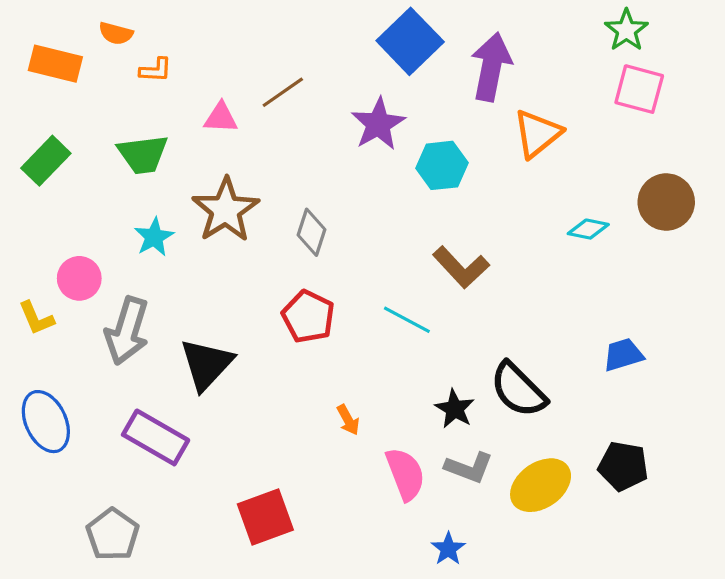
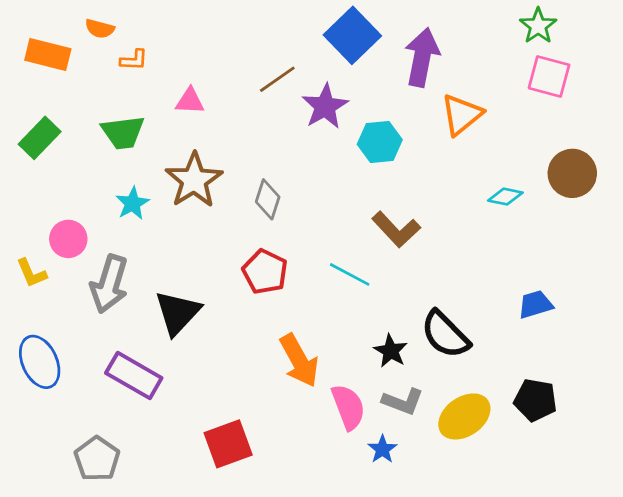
brown line: (283, 92) -> (277, 79), moved
orange arrow: (348, 420) -> (299, 360), size x2.0
blue star: (448, 549) -> (382, 449), moved

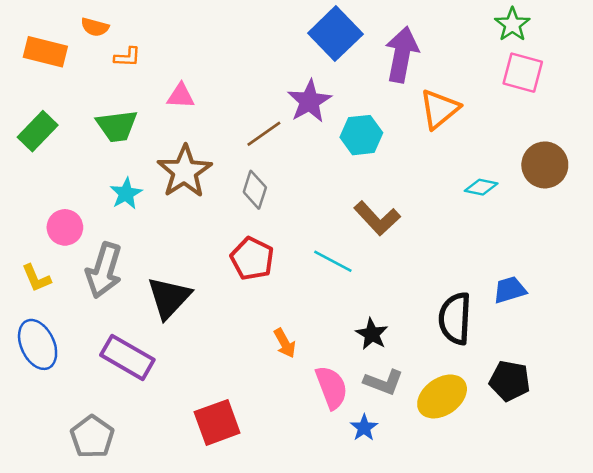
brown line: (277, 79) -> (264, 134), moved
yellow L-shape: (31, 273) -> (36, 278), moved
black semicircle: (445, 335) -> (455, 318), moved, turned 48
orange arrow: (299, 360) -> (285, 343), size x0.6

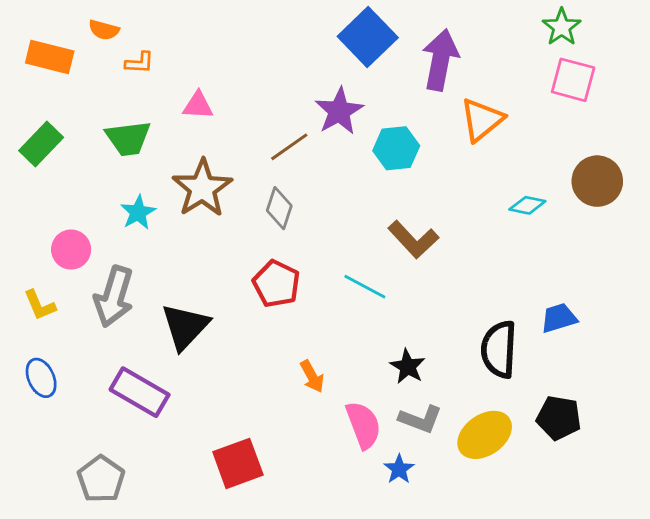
blue ellipse: (38, 344) -> (41, 378), size x0.7

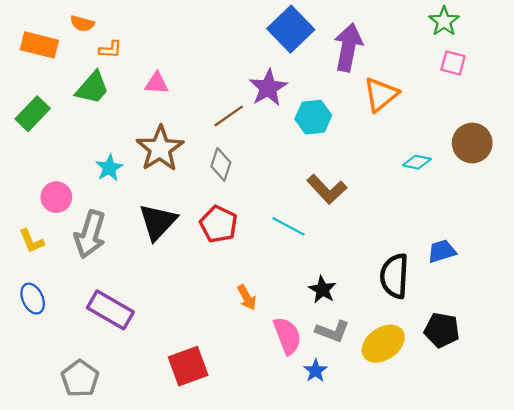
pink square: (573, 80) -> (453, 63), size x0.7
green trapezoid: (128, 138) -> (92, 88), moved, turned -42
black triangle: (185, 327) -> (158, 222), moved

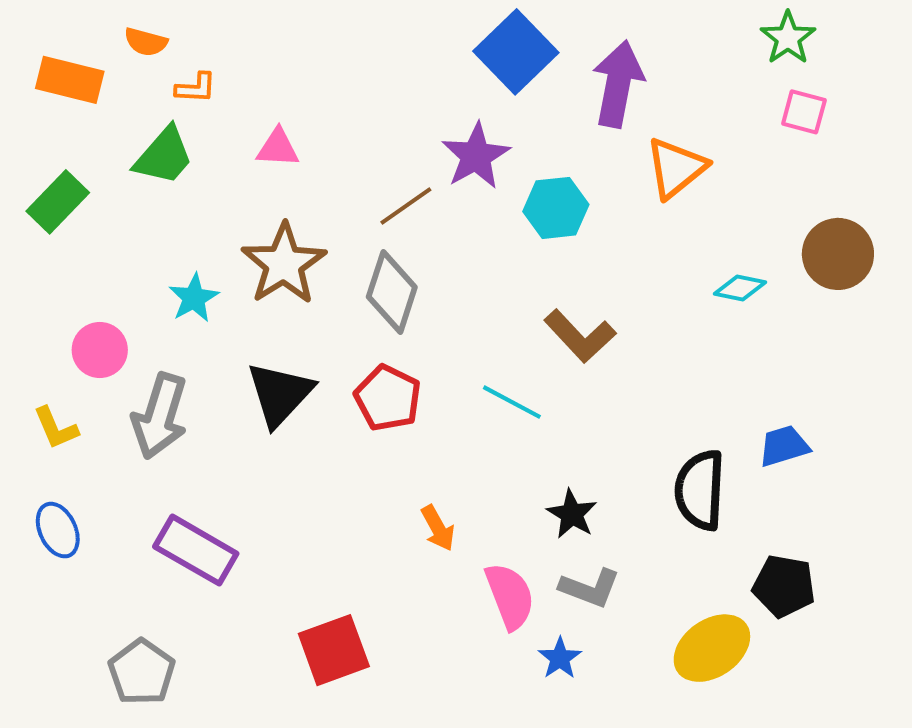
gray diamond: (221, 164) -> (392, 292), size x1.4
yellow ellipse: (383, 344) -> (712, 648), moved

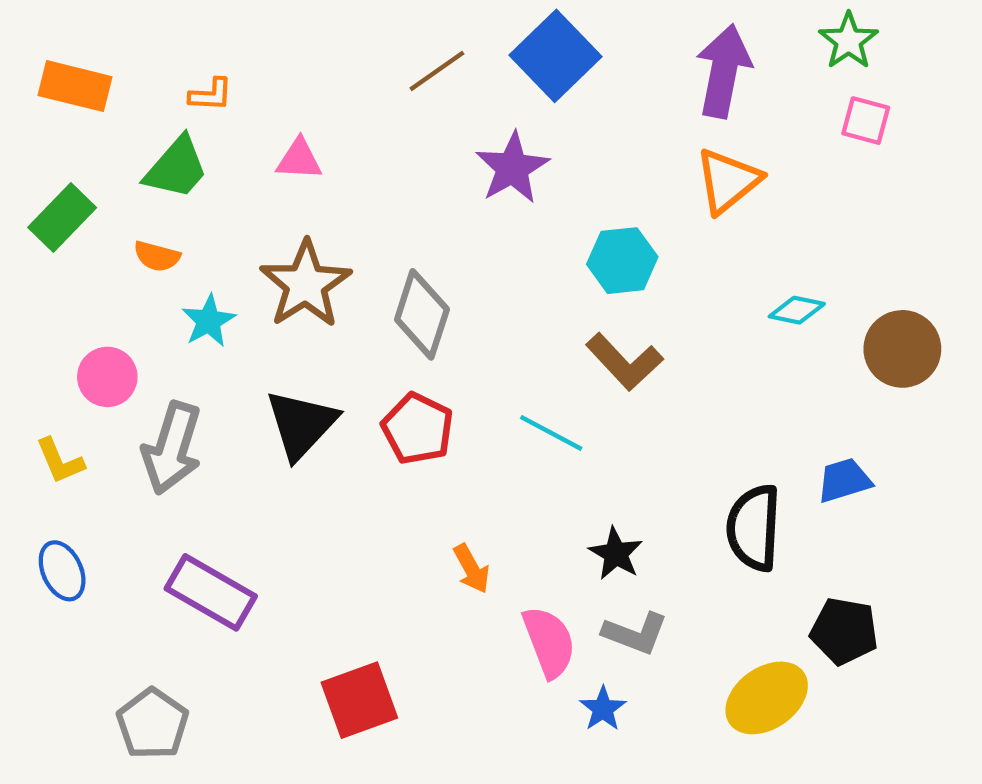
orange semicircle: (146, 42) -> (157, 256), moved
purple arrow: (618, 84) -> (724, 71), moved
brown line: (406, 206) -> (437, 71), moved
cyan hexagon: (556, 208) -> (622, 261), moved
brown circle: (838, 254) -> (902, 349), moved

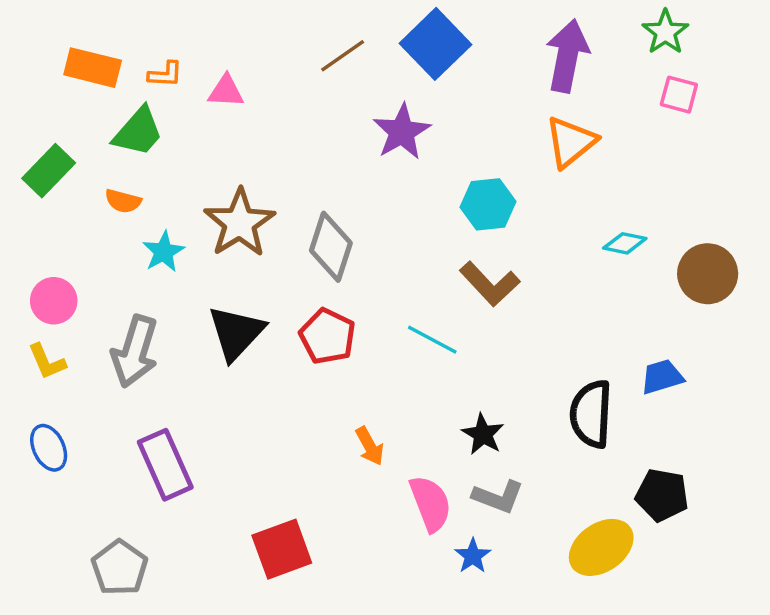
orange rectangle: (75, 86) -> (93, 68), moved
pink triangle: (299, 159) -> (226, 91), moved
pink circle: (107, 377) -> (54, 301), moved
purple rectangle: (211, 592) -> (165, 465), turned 36

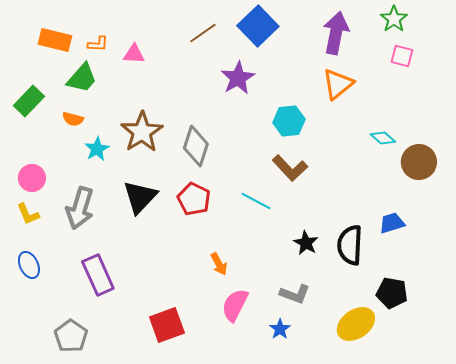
cyan diamond: (625, 243) -> (383, 138), moved, turned 30
black star: (483, 434) -> (306, 243), moved
pink semicircle: (431, 504) -> (235, 305), moved, turned -132

